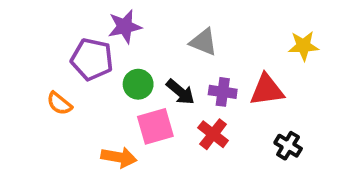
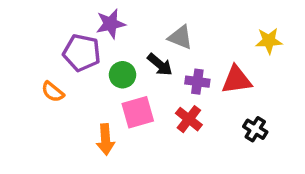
black arrow: (180, 92) -> (160, 65), moved
orange arrow: (119, 157) -> (105, 139), turned 76

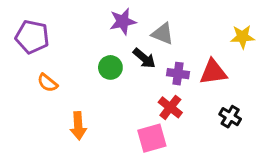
purple star: (111, 24) -> (123, 21), moved
purple pentagon: (82, 53) -> (32, 37), moved
pink square: (138, 112) -> (152, 138), moved
orange arrow: (105, 139) -> (78, 126), moved

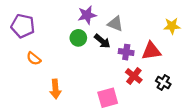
green circle: (110, 67) -> (78, 38), moved
red cross: (170, 107) -> (134, 76), moved

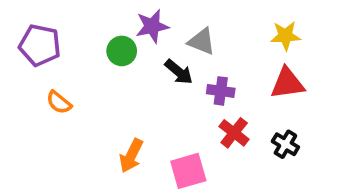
yellow star: (172, 26) -> (285, 36), moved
green circle: (78, 38) -> (122, 51), moved
red triangle: (151, 51) -> (287, 83), moved
orange arrow: (55, 89) -> (131, 156), moved, turned 30

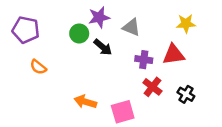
black arrow: (179, 72) -> (103, 47), moved
red triangle: (287, 83) -> (174, 55), moved
orange arrow: (131, 156) -> (85, 102), turned 80

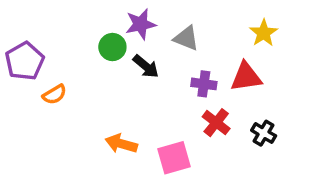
yellow star: (186, 24) -> (264, 33), turned -30
purple pentagon: (26, 30) -> (25, 61), moved, turned 30
orange semicircle: (38, 67) -> (54, 94), turned -70

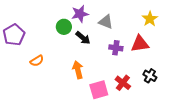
orange semicircle: (54, 94) -> (37, 61), moved
red cross: (216, 123) -> (123, 83), moved
orange arrow: (121, 144) -> (78, 70), moved, turned 60

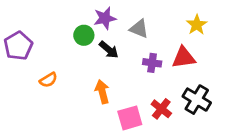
black cross: (150, 76) -> (197, 100), size x1.5

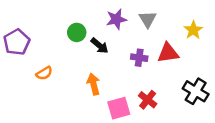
purple star: (105, 18) -> (116, 19), moved
yellow star: (197, 25) -> (193, 30), moved
gray triangle: (139, 29) -> (148, 19), moved, turned 36
black cross: (197, 100) -> (196, 91), moved

